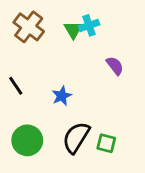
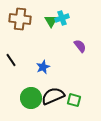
brown cross: (29, 27) -> (20, 19), turned -30
black semicircle: (76, 137) -> (53, 96), turned 35
green circle: (27, 140) -> (31, 98), moved

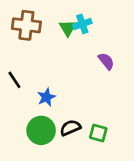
blue star: (43, 67) -> (46, 97), moved
black semicircle: (53, 96) -> (70, 128), size x0.7

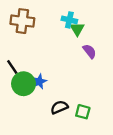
cyan cross: (82, 24) -> (69, 20), turned 32
green triangle: (68, 28) -> (77, 29), moved
green circle: (41, 130) -> (23, 84), moved

